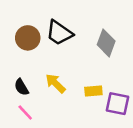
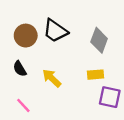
black semicircle: (21, 87) -> (20, 69), moved
yellow rectangle: (93, 91) -> (96, 75), moved

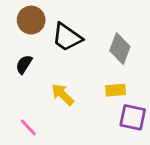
brown circle: (26, 36) -> (31, 20), moved
black semicircle: (20, 69) -> (24, 64), moved, turned 63

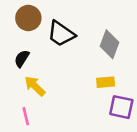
yellow arrow: (63, 94) -> (35, 86), moved
pink line: (28, 127) -> (26, 116), turned 30

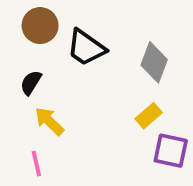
yellow rectangle: (106, 82) -> (149, 116), turned -36

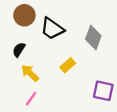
yellow rectangle: (149, 116) -> (68, 65), moved
pink line: (36, 164) -> (31, 99), moved, turned 48

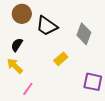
yellow arrow: (30, 73) -> (15, 66), moved

